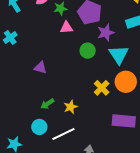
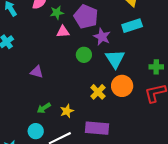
purple star: (106, 33) -> (102, 37), turned -30
purple rectangle: (124, 121) -> (97, 128), moved

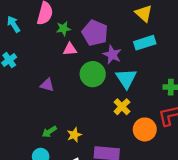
green circle: (84, 55) -> (93, 74), size x1.5
purple triangle: (37, 72) -> (47, 85), moved
orange circle: (122, 86) -> (145, 129), moved
yellow cross: (98, 92) -> (122, 107), moved

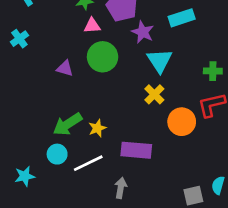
green circle: (93, 74) -> (103, 57), moved
green arrow: (49, 132) -> (67, 124), size x1.6

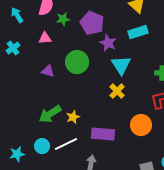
pink triangle: (92, 26) -> (45, 38), moved
orange circle: (182, 122) -> (141, 125), moved
cyan circle: (57, 154) -> (42, 146), moved

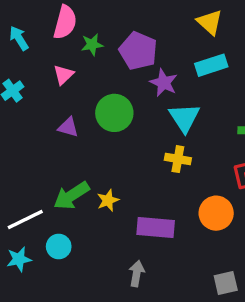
pink triangle: (45, 38) -> (63, 75), turned -40
yellow cross: (117, 91) -> (178, 159), turned -35
white line: (66, 144) -> (25, 219), moved

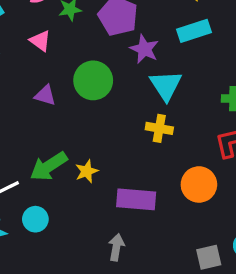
pink triangle: (63, 75) -> (40, 41), turned -40

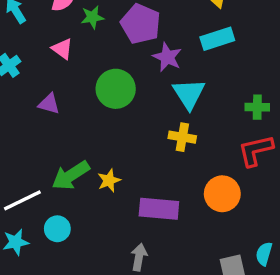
purple triangle: (45, 95) -> (49, 104), moved

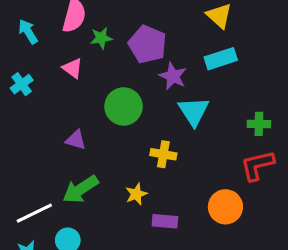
purple triangle: (49, 104) -> (76, 140), moved
yellow cross: (182, 137) -> (163, 154), moved
yellow star: (109, 180) -> (136, 194), moved
purple rectangle: (159, 209) -> (165, 221), size x0.7

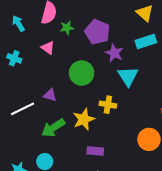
cyan cross: (22, 84) -> (14, 58), turned -32
yellow star: (136, 194) -> (84, 119), moved, size x1.5
white line: (34, 213) -> (23, 109), moved
purple rectangle: (165, 221) -> (95, 151), moved

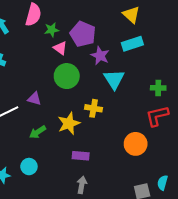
pink triangle: (48, 48) -> (60, 48), moved
green arrow: (53, 128) -> (38, 132), size x0.7

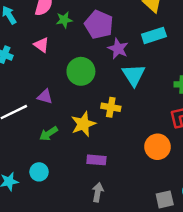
pink triangle: (60, 48) -> (41, 45), moved

